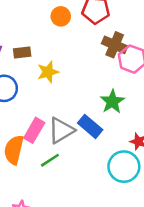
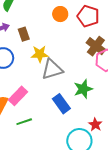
brown rectangle: (22, 52) -> (24, 34), turned 64
gray triangle: (61, 130) -> (52, 69), moved

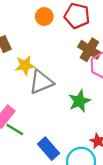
blue rectangle: (61, 104) -> (48, 149), moved
green line: (24, 122) -> (15, 129), moved, turned 56

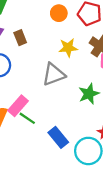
yellow star: (25, 65) -> (68, 48), moved

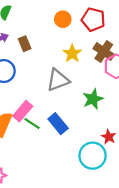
yellow star: (68, 48) -> (72, 53), turned -30
blue rectangle: (58, 137) -> (58, 124), moved

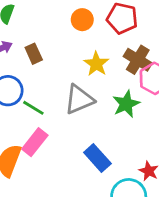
green star: (93, 99) -> (126, 104), moved
green line: (32, 123) -> (33, 108), moved
blue rectangle: (58, 124) -> (97, 158), moved

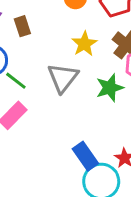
gray triangle: (79, 99) -> (63, 78), turned -36
blue rectangle: (97, 158) -> (85, 156), moved

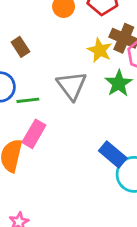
yellow star: (84, 44) -> (100, 50), moved
green line: (16, 81) -> (28, 100), turned -30

